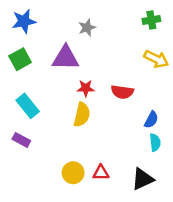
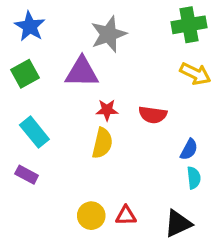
green cross: (151, 20) -> (189, 25), size x1.5
blue star: (24, 21) -> (30, 26), turned -30
gray star: (87, 28) -> (109, 34), size x1.6

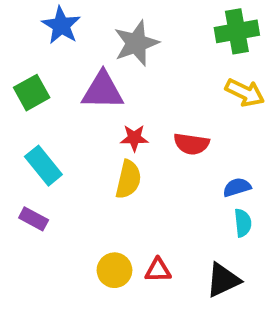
blue star: (30, 26) -> (61, 25), moved
blue semicircle: (189, 149) -> (237, 187), turned -135

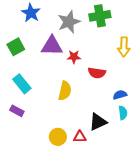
green cross: (237, 31) -> (100, 16), moved
yellow arrow: (245, 93) -> (124, 47), turned 66
red star: (134, 138) -> (74, 57), moved
black triangle: (223, 280) -> (98, 122), moved

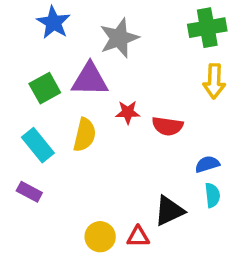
green cross: (100, 16) -> (207, 28), moved
green square: (16, 47) -> (45, 88), moved
red star: (74, 57) -> (128, 112), moved
yellow semicircle: (65, 91) -> (85, 135), moved

